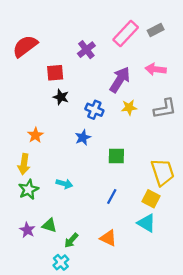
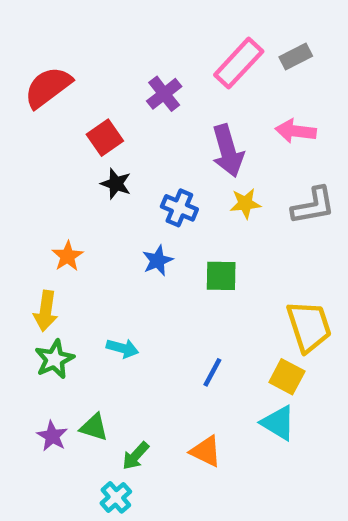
red square: (55, 73) -> (105, 138), turned -30
purple arrow: (120, 80) -> (228, 151), turned 132
green square: (116, 156) -> (221, 276), moved

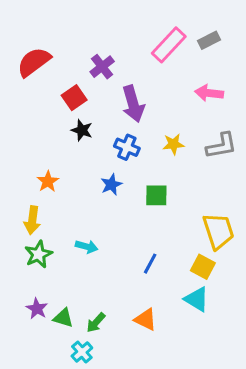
purple cross: (164, 94) -> (102, 67), moved
purple arrow: (228, 151) -> (133, 104), moved
green triangle: (94, 427) -> (63, 318), moved

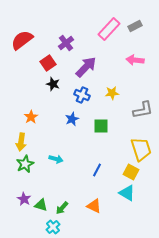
purple arrow: (133, 104) -> (86, 67), turned -120
gray L-shape: (221, 146) -> (143, 110), moved

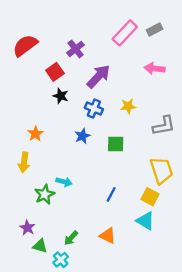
green star: (25, 164) -> (45, 194), moved
green triangle: (41, 205) -> (40, 246), moved

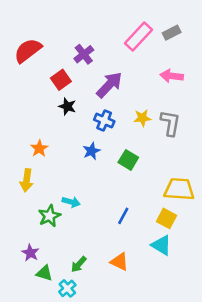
gray L-shape: (164, 126) -> (170, 123), moved, turned -70
green square: (116, 144) -> (128, 160), turned 30
yellow trapezoid: (161, 170) -> (179, 189), turned -68

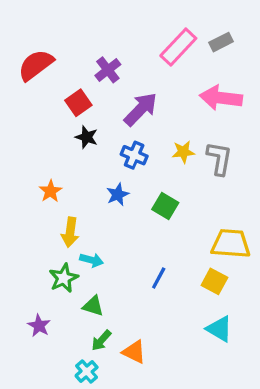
pink arrow: (172, 76) -> (221, 98), size x1.4
yellow arrow: (27, 180) -> (70, 232), moved
cyan triangle: (161, 245) -> (219, 329), moved
orange triangle: (119, 262) -> (134, 352), moved
green triangle: (44, 273) -> (93, 306), moved

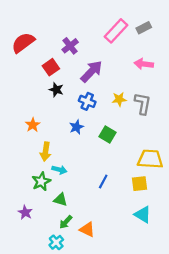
pink arrow: (221, 98) -> (144, 64), size x0.7
yellow square: (214, 281) -> (139, 184), turned -35

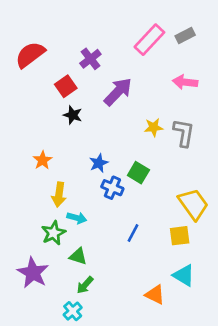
blue cross: (87, 101) -> (112, 188), moved
yellow trapezoid: (150, 159) -> (193, 204), turned 50
purple star: (25, 212) -> (33, 273), size x1.6
orange triangle: (87, 230) -> (155, 295), moved

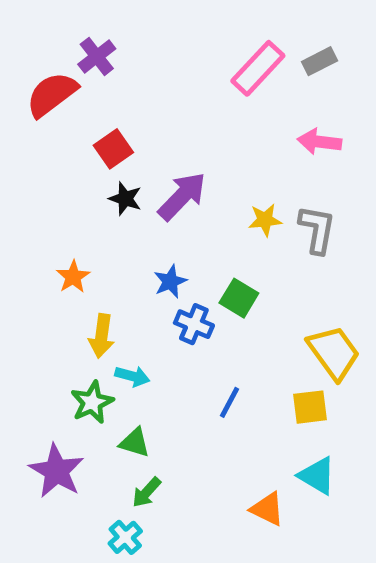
purple cross: (90, 59) -> (97, 56), moved
purple arrow: (118, 92) -> (182, 196), moved

